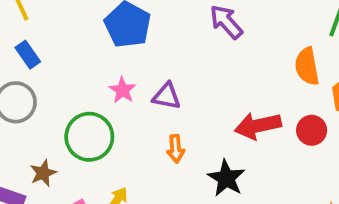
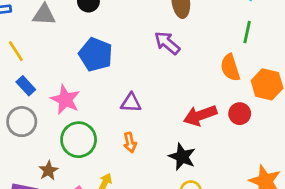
pink star: (122, 90) -> (65, 100), moved, size x1.5
orange arrow: (176, 149) -> (130, 143), moved

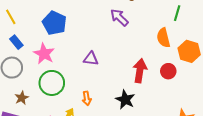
blue pentagon: (96, 54) -> (54, 23), moved
red arrow: (200, 115) -> (140, 71), turned 115
orange arrow: (130, 143) -> (87, 98), moved
brown star: (48, 171) -> (22, 98), moved

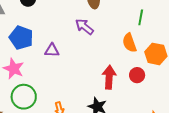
purple triangle: (91, 59) -> (52, 50), moved

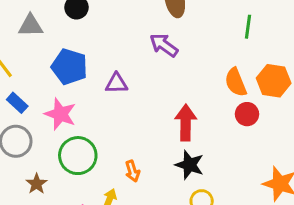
orange semicircle: (129, 43) -> (236, 82), moved
red arrow: (109, 77) -> (186, 123), moved

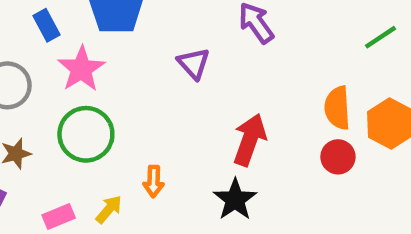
green line: (248, 27) -> (380, 37), turned 30
purple triangle: (117, 83) -> (194, 63), moved, turned 30
blue rectangle: (17, 103) -> (47, 25), moved

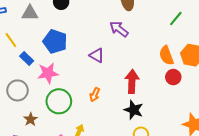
pink star: (81, 69) -> (48, 73), turned -30
orange arrow: (154, 181) -> (95, 95), moved, turned 40

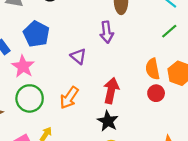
purple arrow: (119, 29) -> (107, 32), turned -144
pink star: (48, 73) -> (23, 66), turned 30
orange arrow: (95, 95) -> (69, 98), size x1.5

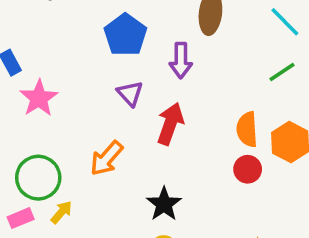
blue pentagon: (36, 34) -> (125, 35), moved
red arrow: (111, 90) -> (170, 124), moved
green circle: (30, 98) -> (38, 178), moved

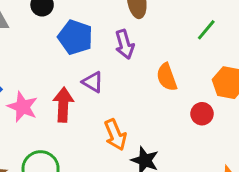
red arrow: (170, 124) -> (63, 105), moved
orange semicircle: (247, 129) -> (167, 77), moved
orange arrow: (107, 158) -> (115, 135), moved, turned -48

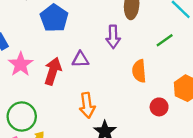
green line: (206, 30) -> (165, 40), moved
blue pentagon: (75, 37) -> (54, 18), moved
purple triangle: (93, 82) -> (80, 59), turned -48

